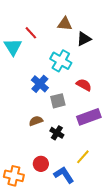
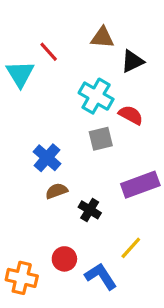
blue cross: (40, 84) -> (47, 158), moved
red semicircle: (84, 85) -> (131, 115), moved
gray square: (58, 101) -> (101, 139), moved

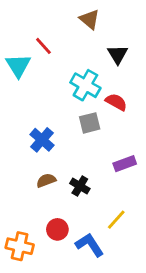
brown triangle: (102, 38) -> (90, 19), moved, turned 35
black triangle: (132, 61) -> (118, 54), turned -35
purple rectangle: (140, 185) -> (125, 164), size x0.7
brown semicircle: (56, 191) -> (46, 180), moved

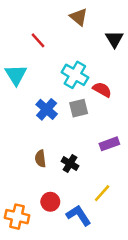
black triangle: (118, 54) -> (114, 39), moved
cyan triangle: (18, 66) -> (16, 75), moved
blue cross: (42, 140) -> (47, 109), moved
brown semicircle: (46, 180) -> (40, 159), turned -77

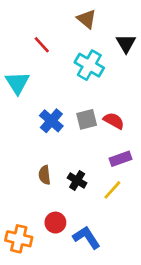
cyan cross: (75, 75) -> (89, 65), moved
red semicircle: (102, 90) -> (114, 121), moved
yellow line: (102, 193) -> (112, 190), moved

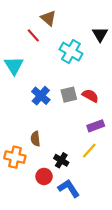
brown triangle: (87, 19) -> (48, 18), moved
black cross: (77, 180) -> (61, 160), moved
orange cross: (19, 239) -> (15, 157), moved

